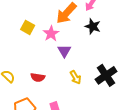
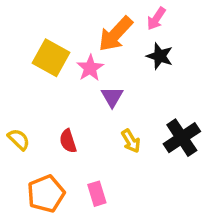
yellow square: (28, 27) -> (51, 58), size x1.5
red semicircle: (38, 77) -> (68, 141), turned 64

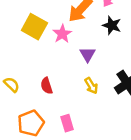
purple triangle: (112, 97) -> (88, 54), moved

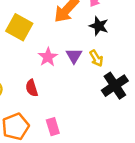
pink star: (62, 34) -> (48, 57), moved
yellow arrow: (91, 86) -> (96, 58), moved

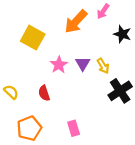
black star: (99, 26) -> (122, 34), moved
pink rectangle: (53, 127) -> (74, 128), moved

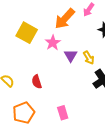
pink star: (59, 65) -> (53, 43), moved

